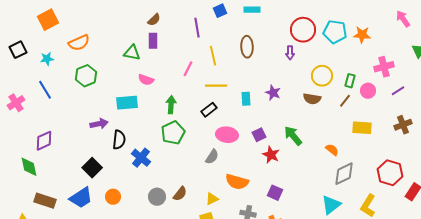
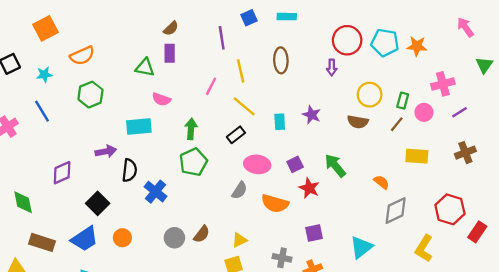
yellow line: (216, 86) -> (244, 106), turned 40
purple diamond: (44, 141) -> (62, 173), moved
orange semicircle: (237, 182) -> (275, 203), moved
purple square: (275, 193) -> (314, 233), turned -35
cyan triangle: (331, 205) -> (361, 247), moved

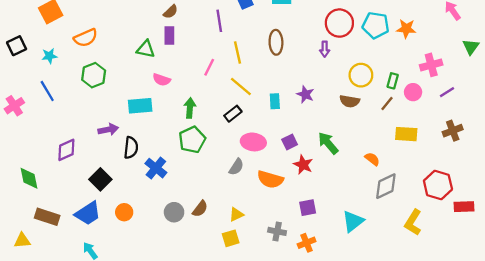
red rectangle: (477, 232) -> (464, 207), turned 54

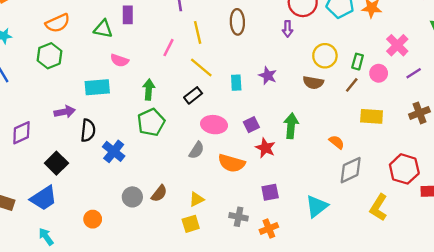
orange semicircle: (86, 38) -> (58, 23), moved
pink cross: (431, 65) -> (397, 45), turned -30
green arrow: (328, 143) -> (291, 126), turned 45
orange circle: (124, 212) -> (93, 219), moved

